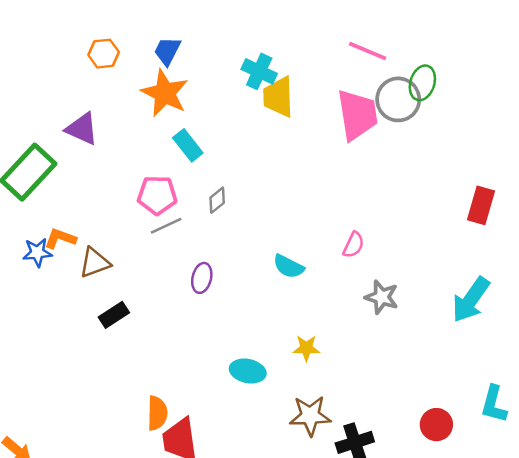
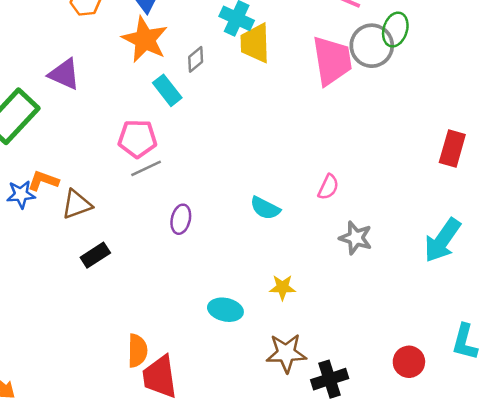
gray diamond: (217, 200) -> (196, 59), moved

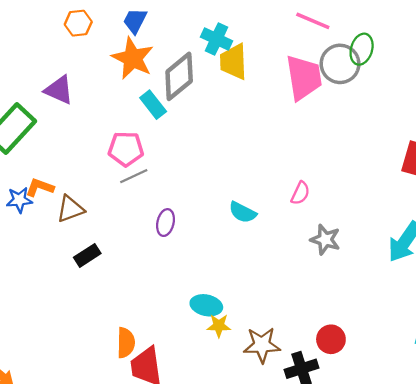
gray diamond: (196, 59) -> (179, 76), size x2.0
yellow star: (282, 287) -> (219, 326), moved
red circle: (409, 362) -> (331, 339), moved

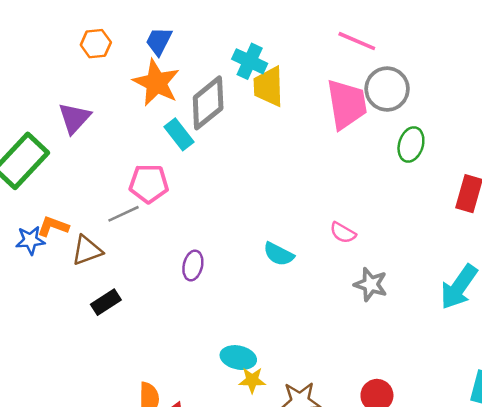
green ellipse: (362, 49) -> (411, 144), moved
purple triangle: (59, 90) -> (74, 118), turned 48
gray line: (134, 176) -> (124, 214), moved
pink semicircle: (300, 193) -> (343, 233), turned 95

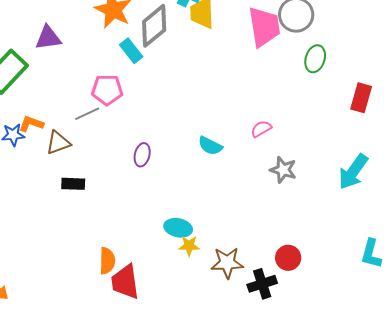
purple triangle: (74, 118) -> (48, 38), turned 40
pink semicircle: (343, 233) -> (261, 129), turned 120
black rectangle: (106, 302) -> (73, 184), turned 35

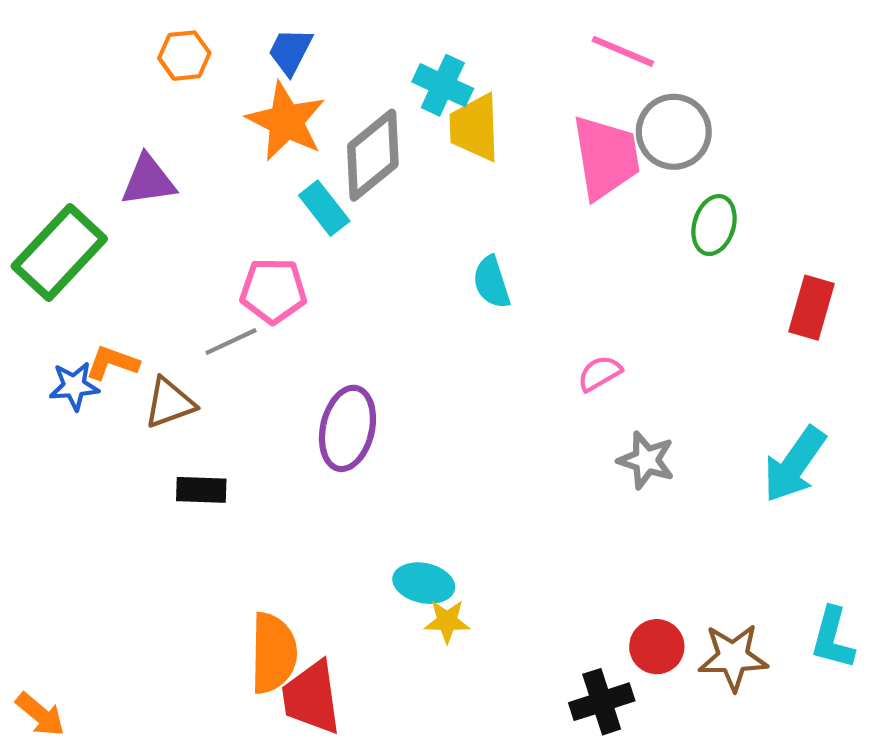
cyan semicircle: (210, 146) -> (492, 282), moved, turned 45
purple ellipse: (142, 155) -> (347, 428), size x1.6
orange semicircle: (107, 261) -> (273, 653), size x1.4
brown star: (227, 263) -> (733, 657), moved

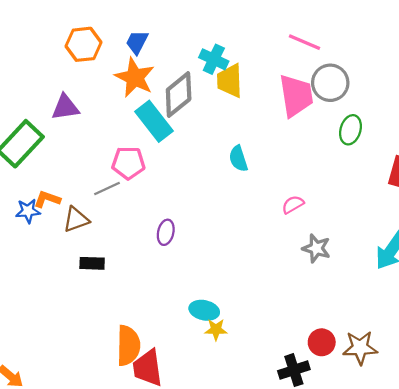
orange hexagon: (184, 56) -> (83, 44), size x1.4
cyan rectangle: (324, 208) -> (154, 121), size x1.5
purple ellipse: (347, 428) -> (166, 232), size x0.6

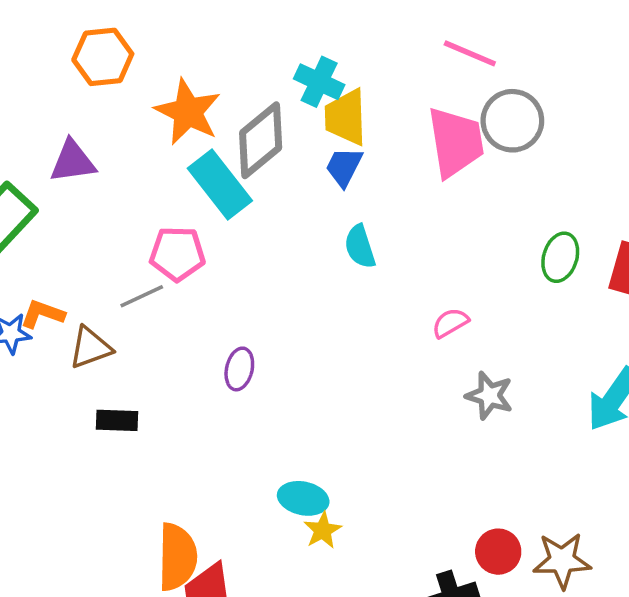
blue trapezoid: (137, 42) -> (344, 167), moved
green ellipse: (350, 130) -> (560, 257), moved
yellow star: (216, 329) -> (323, 530), turned -30

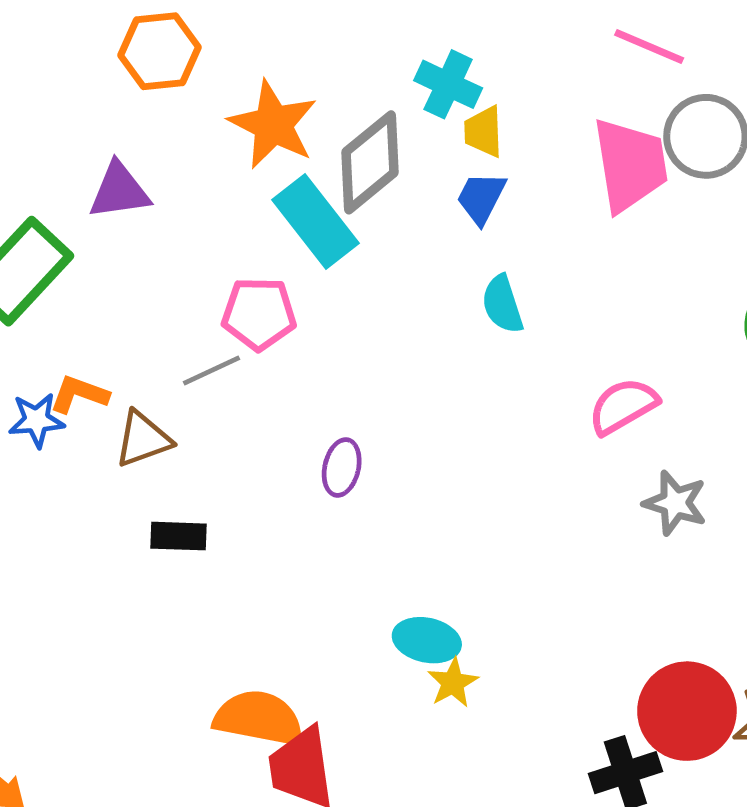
yellow trapezoid: (346, 117) -> (484, 132), size x0.7
pink semicircle: (450, 323) -> (623, 406), size x1.4
red circle: (498, 552) -> (687, 711), size x1.6
orange semicircle: (177, 557) -> (259, 718), turned -80

